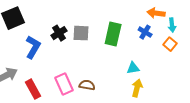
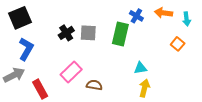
cyan arrow: (172, 25) -> (187, 19), moved
blue cross: (145, 32) -> (136, 16), moved
blue L-shape: (33, 47) -> (26, 49), moved
pink rectangle: (64, 84) -> (71, 72), moved, turned 70

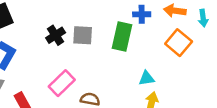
blue cross: (136, 16) -> (142, 14), turned -32
orange square: (178, 44) -> (179, 43), moved, size x1.5

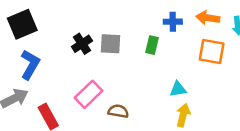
green rectangle: (122, 36) -> (152, 45), size x0.6
orange square: (179, 43) -> (212, 52), turned -30

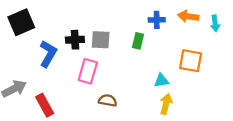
black cross: (82, 44) -> (75, 40), turned 30
orange square: (212, 52) -> (191, 61), moved
blue L-shape: (30, 65) -> (48, 54), moved
pink rectangle: (88, 94) -> (88, 71), moved, turned -30

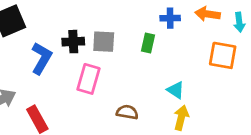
orange square: (191, 61) -> (223, 55), moved
cyan triangle: (161, 81) -> (176, 90), turned 42
brown semicircle: (108, 100) -> (127, 112), moved

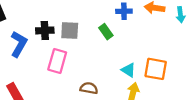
green rectangle: (148, 43) -> (106, 32), turned -49
orange square: (223, 55) -> (156, 69), moved

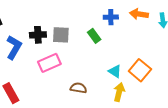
pink rectangle: (57, 61) -> (49, 63), turned 50
orange square: (156, 69) -> (140, 70), turned 30

